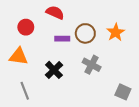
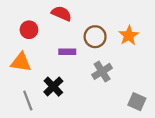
purple rectangle: (62, 39) -> (67, 52), moved
gray cross: (92, 65) -> (102, 71), turned 30
black cross: (54, 70) -> (53, 87), moved

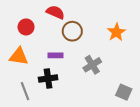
brown circle: (95, 37) -> (72, 31), moved
purple rectangle: (67, 52) -> (55, 55), moved
black cross: (53, 87) -> (48, 78), turned 36

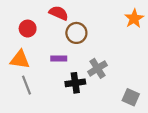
orange star: (116, 32) -> (134, 19), moved
black cross: (48, 78) -> (75, 83), moved
gray line: (25, 91) -> (26, 85), moved

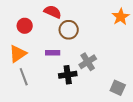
orange triangle: (20, 60) -> (18, 54), turned -42

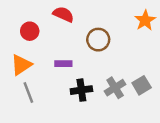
brown circle: (69, 30) -> (98, 40), moved
gray cross: (88, 62) -> (115, 88), moved
gray square: (118, 88) -> (142, 85), moved, turned 35

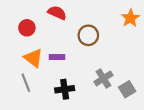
orange triangle: (21, 65) -> (33, 58), moved, turned -48
gray square: (142, 85) -> (127, 89), moved
black cross: (81, 90) -> (65, 89), moved

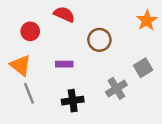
orange triangle: (33, 58) -> (20, 65), moved
gray square: (127, 89) -> (143, 68), moved

